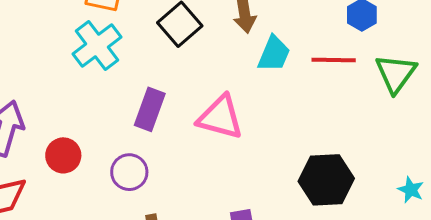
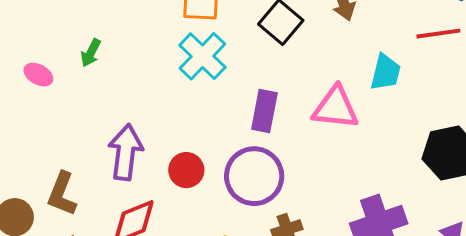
cyan trapezoid: (274, 54) -> (386, 72), moved
purple circle: (129, 172) -> (254, 176), size x1.6

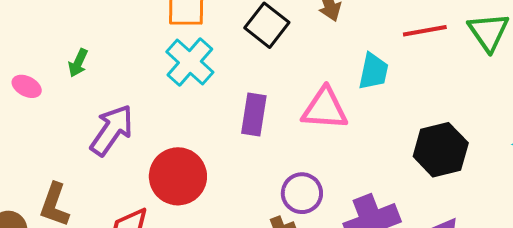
purple arrow: (126, 152) -> (112, 130), moved, turned 30
red circle: (186, 170) -> (178, 176), size x1.6
purple circle: (254, 176) -> (302, 193), moved, size x0.7

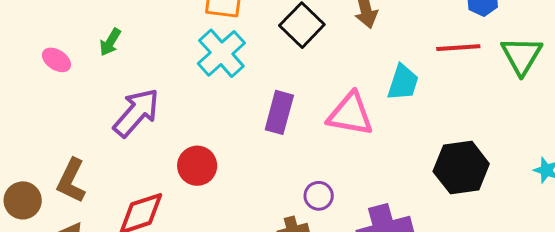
red circle: (178, 176) -> (197, 166), size x0.7
purple circle: (302, 193) -> (319, 196), size x0.7

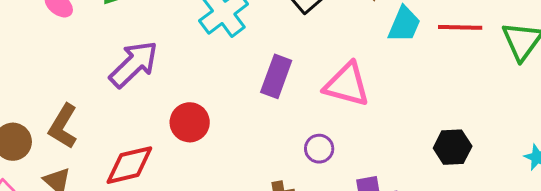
cyan trapezoid: (403, 82) -> (404, 24), moved
black hexagon: (461, 168) -> (453, 147), size x0.7
purple circle: (319, 196) -> (319, 149), moved

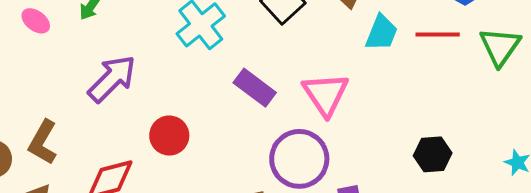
purple rectangle: (276, 76) -> (255, 88), turned -72
pink triangle: (347, 84) -> (325, 94), turned 42
purple circle: (319, 149) -> (299, 159), size x2.0

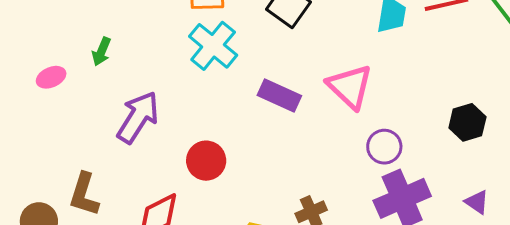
pink ellipse: (36, 21) -> (51, 77), turned -48
purple circle: (299, 159) -> (384, 147), moved, size x0.6

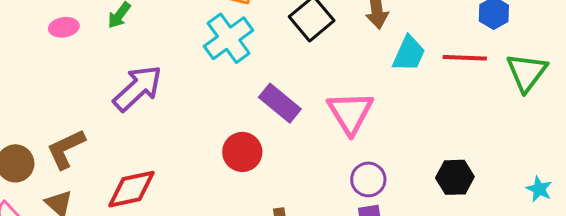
red circle: (206, 161) -> (242, 152), moved
brown L-shape: (84, 194) -> (66, 149), turned 33

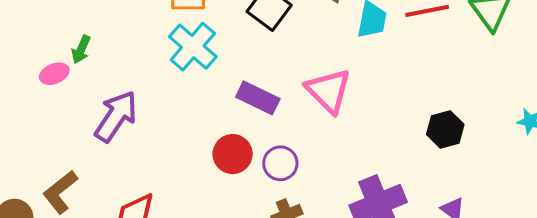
pink ellipse: (64, 27) -> (54, 74), moved
purple circle: (368, 179) -> (280, 163), moved

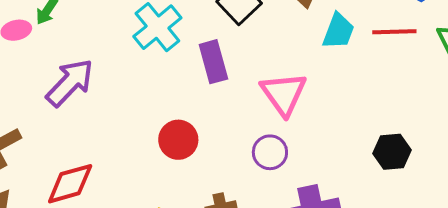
purple rectangle: (258, 98) -> (213, 62), moved, turned 39
purple circle: (280, 163) -> (270, 152), moved

